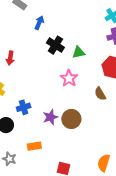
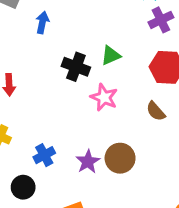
black cross: (55, 45) -> (76, 67), moved

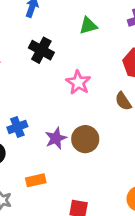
green triangle: (111, 55) -> (88, 26), moved
black cross: (76, 67) -> (41, 50), moved

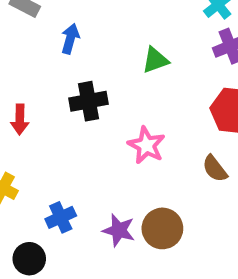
black cross: (41, 50) -> (89, 101), turned -35
purple star: (56, 138) -> (119, 230), turned -30

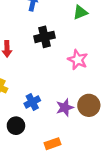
purple star: (119, 230) -> (65, 107), turned -30

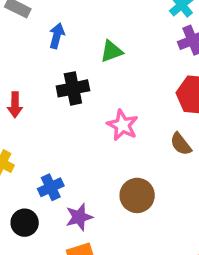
green triangle: (80, 12) -> (111, 51), moved
purple star: (65, 107) -> (79, 217), moved

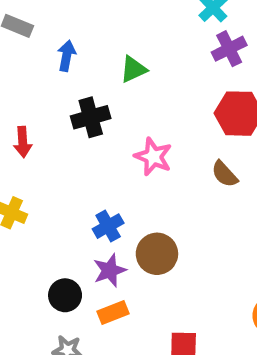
blue cross: (51, 187) -> (108, 226), moved
brown circle: (137, 195) -> (157, 254), moved
black circle: (25, 223) -> (65, 295), moved

